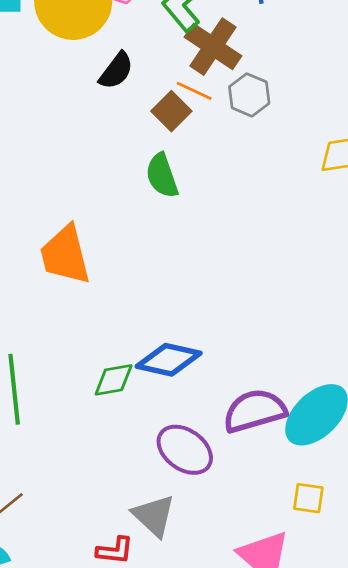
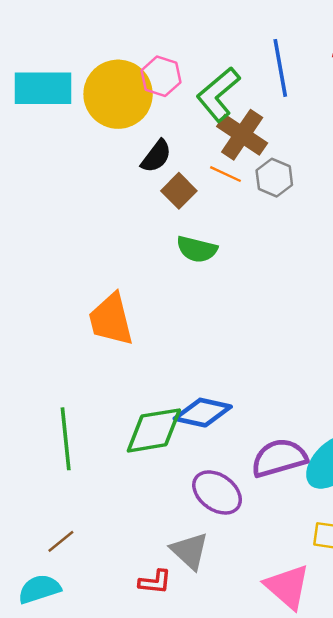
brown square: (171, 111) -> (179, 191), moved
green semicircle: (162, 176) -> (197, 249), turned -57
green diamond: (114, 380) -> (154, 430), size x1.6

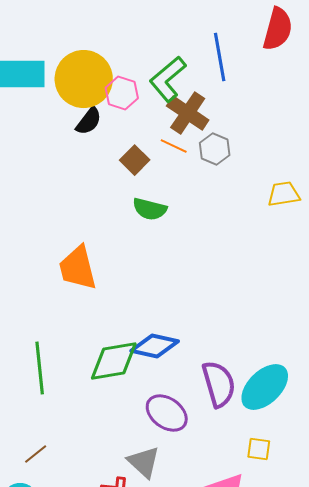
pink hexagon: (161, 76) -> (122, 93), moved
black semicircle: (156, 156) -> (89, 121), moved
purple semicircle: (279, 458) -> (219, 384), turned 90

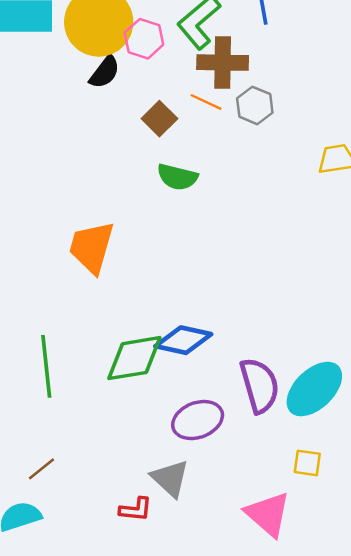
brown cross: (188, 113) -> (223, 63), turned -33
orange trapezoid: (78, 268) -> (92, 247), turned 30
purple ellipse: (167, 413) -> (198, 420), turned -57

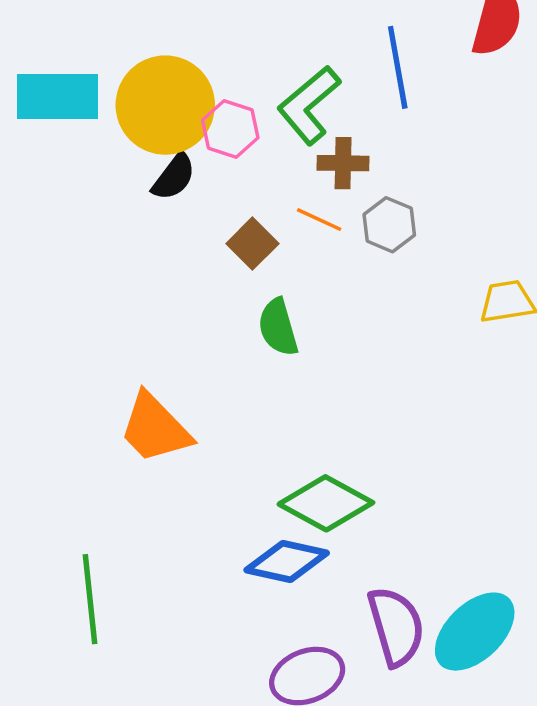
brown cross: (223, 63) -> (343, 163), size x0.7
green semicircle: (177, 177) -> (278, 327), turned 60
orange trapezoid: (92, 247) -> (155, 428), turned -60
green diamond: (134, 358) -> (326, 503), moved, turned 38

